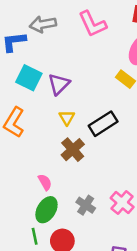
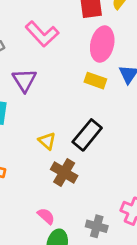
purple triangle: (59, 84) -> (24, 80), moved

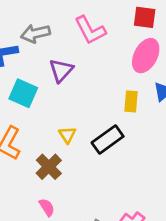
yellow rectangle: (95, 81) -> (131, 101), moved, turned 60
brown cross: (64, 172) -> (49, 167), moved

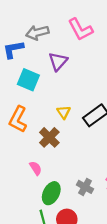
pink semicircle: (47, 207) -> (36, 168), moved

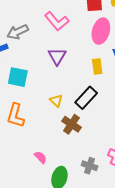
purple triangle: (58, 61) -> (57, 56), moved
brown cross: (49, 137) -> (72, 124), moved

